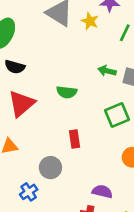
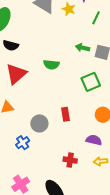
red rectangle: (74, 139) -> (65, 114), moved
purple semicircle: (102, 192) -> (94, 140), moved

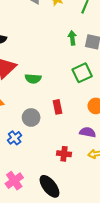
green arrow: (83, 48) -> (72, 38), turned 72
green semicircle: (51, 65) -> (33, 79), moved

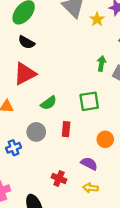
green square: (82, 73) -> (89, 101), moved
green semicircle: (33, 79) -> (49, 103), moved, turned -56

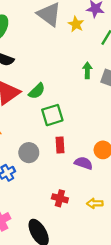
green square: (89, 101) -> (52, 115), moved
green semicircle: (49, 103) -> (37, 91), moved
purple semicircle: (89, 164) -> (84, 163), moved

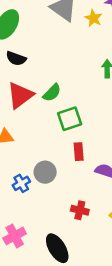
gray circle: (29, 153) -> (45, 172), moved

